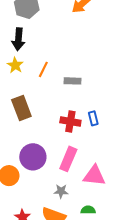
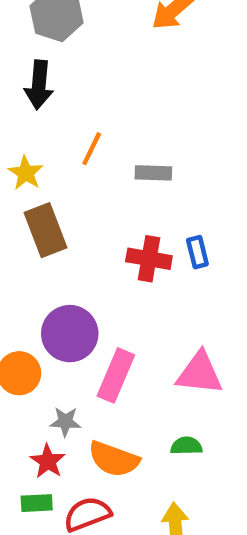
yellow star: (15, 65) -> (26, 173), moved
pink rectangle: (68, 159) -> (116, 375), moved
gray star: (61, 191) -> (65, 422), moved

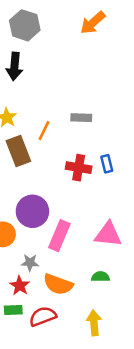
orange line: (92, 149) -> (44, 130), moved

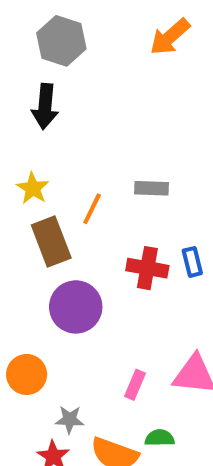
purple circle: (32, 211) -> (76, 307), moved
pink rectangle: (59, 236) -> (135, 385), moved, size x0.6
green semicircle: (100, 277) -> (160, 438), moved

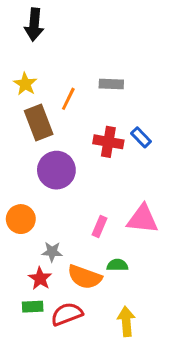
blue rectangle: (192, 262) -> (141, 137), turned -30

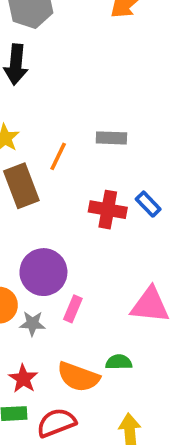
purple circle: (56, 170) -> (43, 272), moved
pink rectangle: (99, 226) -> (73, 309), moved
gray star: (52, 252) -> (32, 324), moved

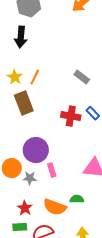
gray rectangle: (111, 138) -> (82, 77), moved, turned 35
orange line: (58, 156) -> (35, 77), moved
pink rectangle: (73, 309) -> (52, 170), turned -40

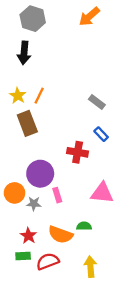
gray rectangle: (82, 77) -> (97, 102), moved
red cross: (71, 116) -> (78, 152), moved

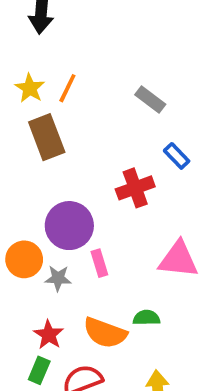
gray rectangle: (97, 102) -> (150, 99), moved
red cross: (78, 152) -> (135, 188), turned -30
green rectangle: (23, 256) -> (39, 370), turned -64

